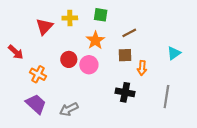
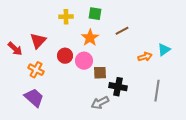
red triangle: (44, 27) -> (38, 41), moved
brown square: (125, 55) -> (100, 73), moved
orange arrow: (142, 68) -> (145, 57), moved, turned -112
gray arrow: (69, 109) -> (100, 103), moved

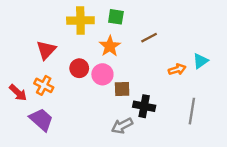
yellow cross: (66, 17) -> (80, 20), size x1.5
red arrow: (15, 49) -> (18, 93), moved

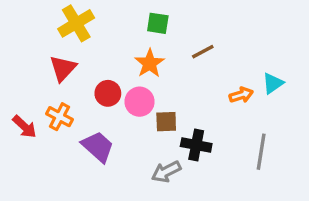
yellow cross: (80, 20) -> (76, 23), moved, turned -30
purple trapezoid: (41, 120) -> (98, 147), moved

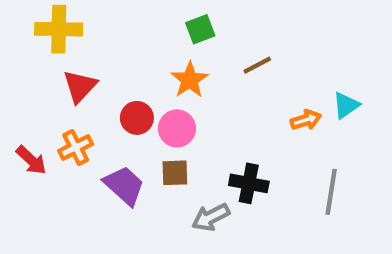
yellow cross: (76, 23) -> (59, 29), moved, turned 32
green square: (158, 23) -> (200, 29), turned -30
orange cross: (60, 117) -> (76, 147), turned 35
brown square: (166, 122) -> (175, 173), moved

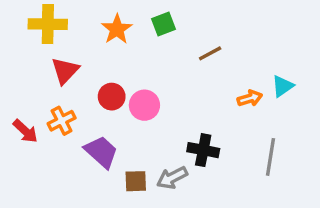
orange star: (190, 80) -> (117, 29), moved
brown square: (175, 173) -> (136, 181), moved

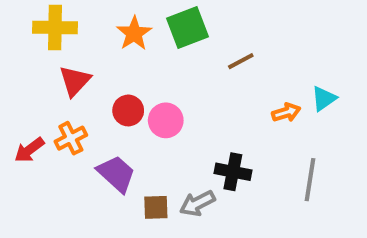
green square: (163, 24) -> (187, 27), size x1.5
red arrow: (25, 131) -> (29, 150), turned 100

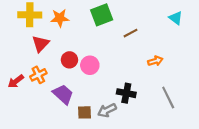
orange star: (134, 33) -> (60, 18), moved, turned 30
cyan triangle: (324, 99) -> (176, 18), moved, turned -48
gray line: (310, 180) -> (168, 97), turned -35

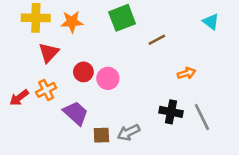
black cross: (126, 93) -> (171, 112), moved

